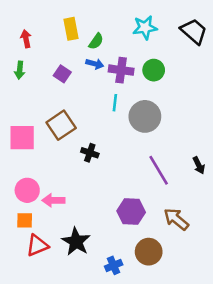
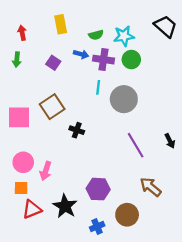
cyan star: (145, 28) -> (124, 36), moved
green semicircle: (96, 41) -> (96, 35), moved, turned 40
pink arrow: (53, 200) -> (46, 171), turned -72
purple hexagon: (131, 212) -> (98, 189), moved

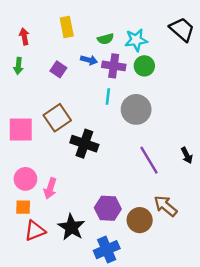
black cross: (77, 130) -> (84, 144), size x1.6
brown circle: (127, 215) -> (140, 220), moved
blue cross: (97, 227) -> (107, 250), size x1.5

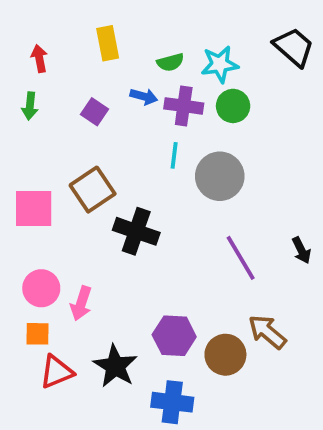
blue cross: (107, 250) -> (172, 402), turned 30

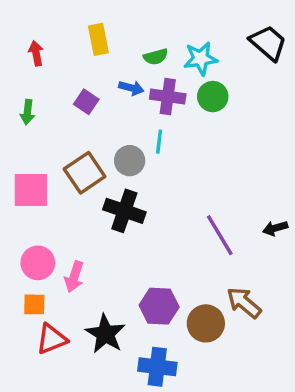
green arrow: (30, 106) -> (27, 112), moved
gray circle: (220, 176) -> (130, 161), moved, size x0.7
black arrow: (301, 250) -> (275, 228), turned 100

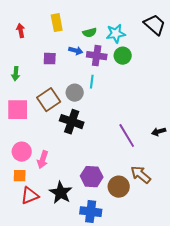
purple square: (86, 102) -> (50, 59), turned -32
green arrow: (27, 112) -> (16, 74), moved

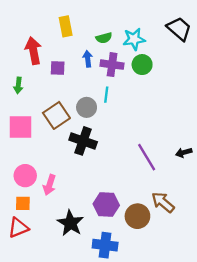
red arrow: (21, 31) -> (33, 51), moved, size x1.6
blue arrow: (76, 51) -> (88, 59), turned -112
red triangle: (30, 196) -> (18, 228), moved

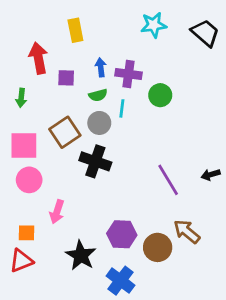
green semicircle: (104, 38) -> (98, 95), moved
cyan star: (134, 39) -> (154, 25), moved
green circle: (142, 65) -> (160, 95), moved
pink circle: (25, 176) -> (29, 180), moved
blue cross: (105, 245) -> (121, 281), turned 30

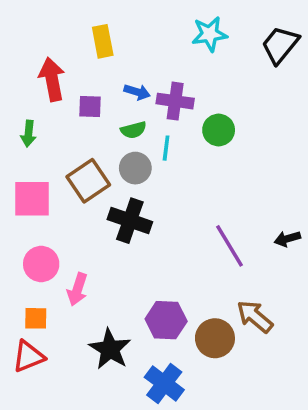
black trapezoid: (205, 33) -> (280, 45), turned -92
blue arrow: (101, 67) -> (137, 92), turned 114
pink circle: (29, 180) -> (41, 264), moved

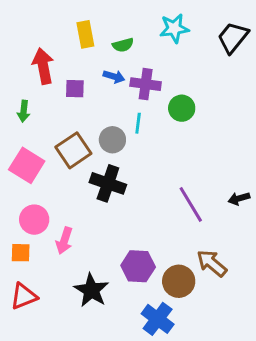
green semicircle: (133, 130) -> (123, 45), moved
pink square: (32, 199) -> (27, 165), turned 32
orange square: (36, 318) -> (21, 253), moved
blue cross: (164, 383) -> (158, 319), moved

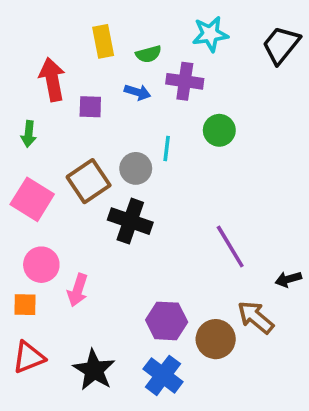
purple cross: (146, 84) -> (185, 81), moved
black arrow: (239, 198) -> (288, 279), moved
black star: (91, 290) -> (94, 370), moved
blue cross: (158, 319) -> (163, 375), moved

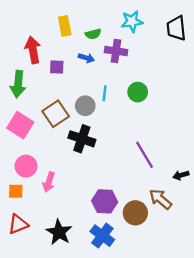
black trapezoid: (281, 45) -> (176, 28), turned -45
green circle: (219, 130) -> (138, 92), moved
green arrow: (29, 134) -> (18, 84), size x1.6

